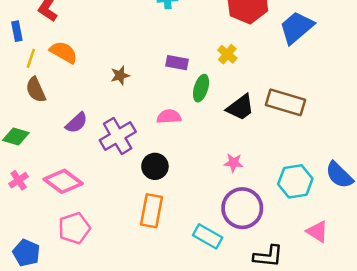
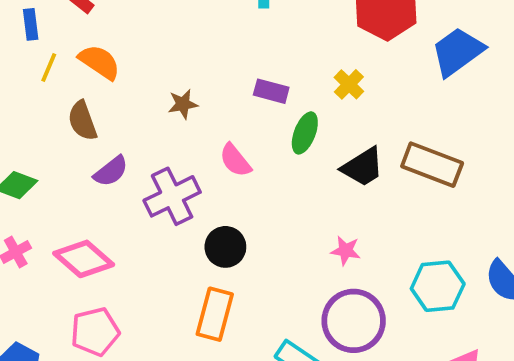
brown semicircle: (36, 90) -> (82, 121), moved
pink semicircle: (169, 117) -> (235, 160), moved, turned -130

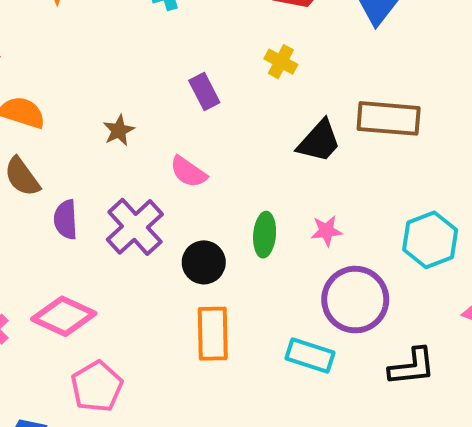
purple rectangle: (271, 91) -> (204, 91), turned 64
green ellipse: (305, 133) -> (265, 235), moved
purple semicircle: (111, 171) -> (66, 220), turned 141

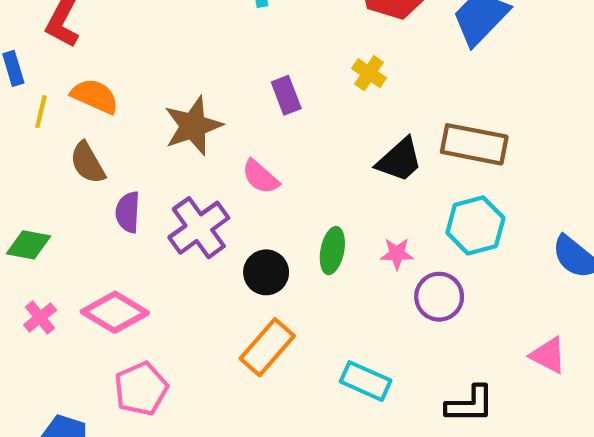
brown star: (119, 130) -> (193, 126), size x1.8
cyan hexagon: (430, 240) -> (475, 225), moved
purple circle: (355, 300) -> (439, 297), moved, size x0.7
orange rectangle: (213, 334) -> (267, 347), turned 36

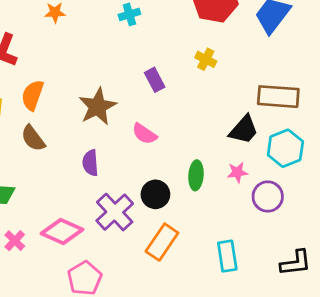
orange semicircle: (95, 96) -> (33, 95), turned -88
black trapezoid: (400, 160) -> (244, 130), moved
purple semicircle: (128, 212) -> (90, 163), moved
purple cross: (199, 228) -> (115, 212), moved
cyan rectangle: (366, 381) -> (227, 256), turned 64

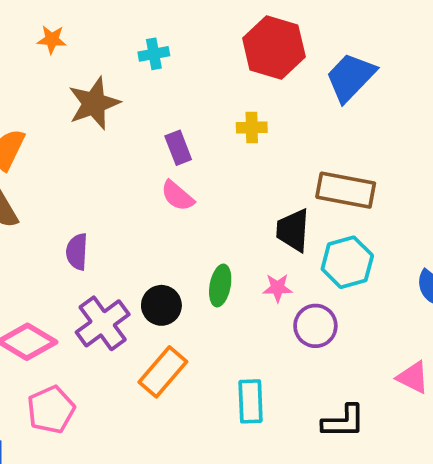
yellow cross: (206, 59) -> (252, 128), turned -35
brown star: (98, 107) -> (94, 103), moved
black trapezoid: (244, 130) -> (293, 230), turned 136
pink semicircle: (144, 134) -> (177, 196), moved

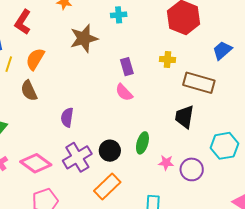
blue trapezoid: (351, 77) -> (222, 50), moved, size x0.7
brown rectangle: (346, 190) -> (199, 83), moved
cyan hexagon: (347, 262) -> (224, 146), moved
pink star: (278, 288) -> (166, 163), moved

